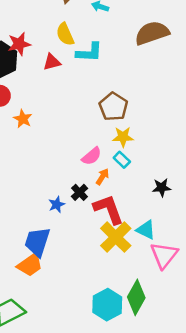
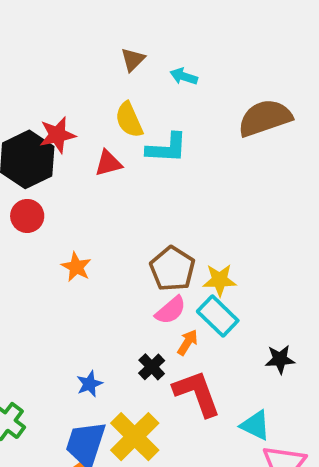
brown pentagon: (113, 107) -> (172, 269), moved
orange star: (23, 119) -> (76, 267), moved
cyan rectangle: (122, 160) -> (218, 316), size x1.5
blue star: (57, 204) -> (89, 384), moved
yellow cross: (116, 237) -> (135, 437), moved

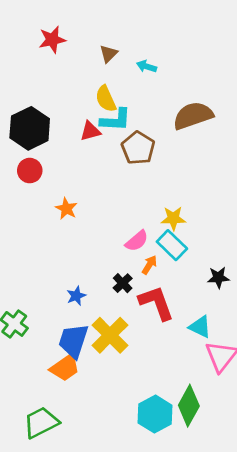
brown semicircle: (265, 118) -> (193, 116), moved
red star: (57, 135) -> (52, 40), moved
cyan L-shape: (167, 148) -> (116, 120), moved
brown pentagon: (172, 269) -> (138, 148), moved

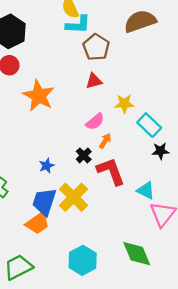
red triangle: (90, 131) -> (94, 81), moved
orange star: (66, 209) -> (39, 96), size x1.8
cyan rectangle: (172, 245) -> (149, 125), moved
green diamond: (189, 406) -> (137, 254), turned -52
cyan hexagon: (155, 414) -> (83, 260), moved

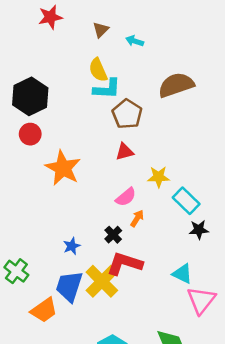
red L-shape: (111, 171) -> (125, 264), moved, turned -52
orange trapezoid: (38, 223) -> (44, 310), moved

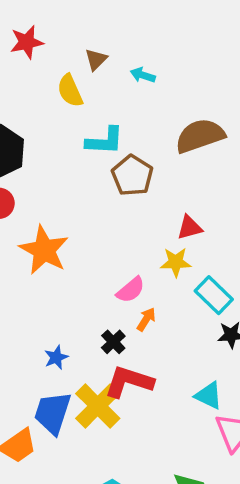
yellow semicircle: (98, 70) -> (70, 91), moved
red triangle: (125, 152) -> (190, 228), moved

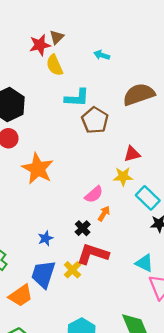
red star: (27, 42) -> (40, 45), moved
brown triangle: (96, 60) -> (57, 37), moved
yellow cross: (98, 406) -> (72, 270), size x0.6

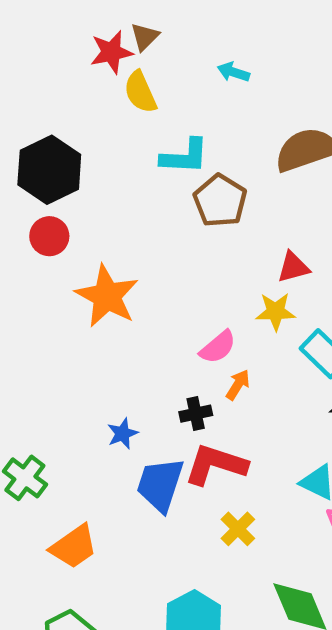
black cross: (83, 228) -> (196, 414), turned 32
yellow cross: (72, 270) -> (238, 529), moved
blue trapezoid: (43, 274) -> (160, 485), moved

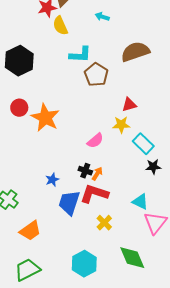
red circle: (49, 236) -> (19, 108), moved
orange arrow: (238, 385) -> (97, 174), moved
black cross: (196, 414) -> (85, 171), turned 32

